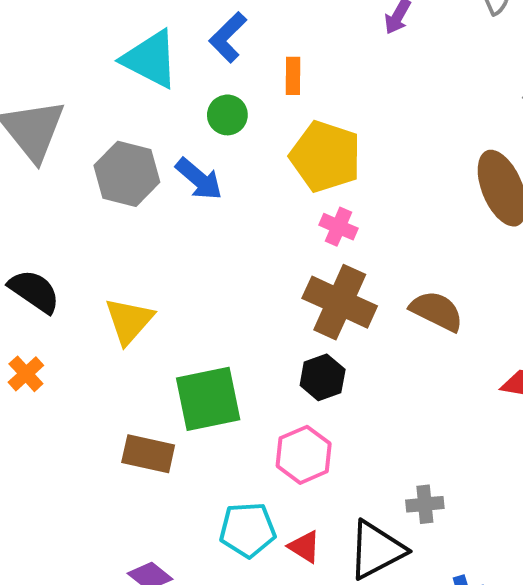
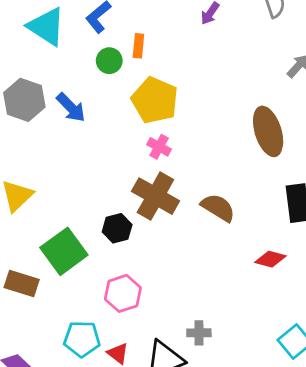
green circle: (227, 115) -> (109, 61), moved
black hexagon: (323, 377) -> (117, 228), moved
green square: (208, 399) -> (64, 251), turned -30

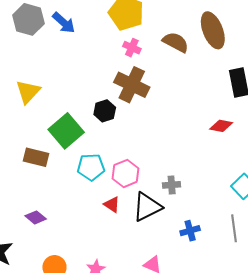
brown semicircle: (218, 208) -> (176, 42), moved
pink hexagon: (123, 293) -> (126, 173), moved
cyan pentagon: (82, 339) -> (91, 167), moved

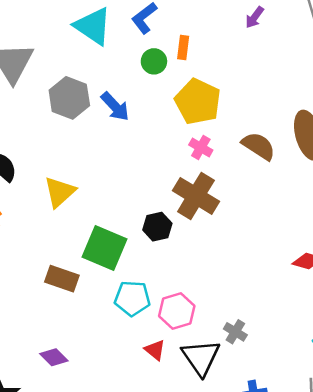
green square: (66, 131) -> (104, 248), turned -32
gray cross: (172, 185) -> (235, 332), turned 30
black triangle: (147, 207) -> (201, 357), turned -44

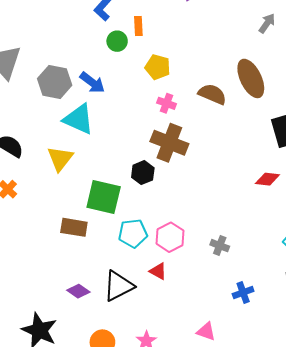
cyan triangle: (93, 26) -> (79, 119), moved
yellow pentagon: (198, 102) -> (158, 67), size x0.7
black triangle: (201, 357) -> (118, 286), moved, turned 48

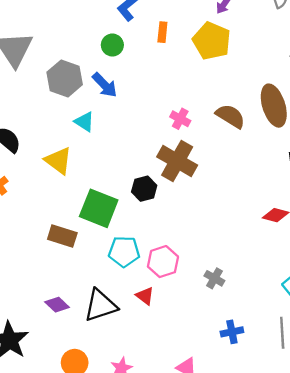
green circle: (117, 41) -> (112, 45), moved
yellow pentagon: (158, 67) -> (212, 41), moved, size x1.4
cyan triangle: (79, 119) -> (84, 122), size x0.6
yellow triangle: (60, 159) -> (58, 161), turned -40

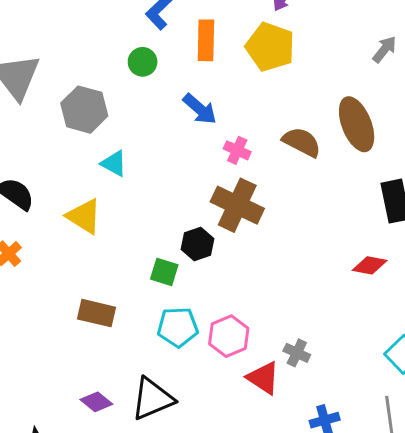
orange rectangle: (162, 32) -> (206, 40), size x1.5
blue arrow: (105, 85) -> (200, 109), moved
green square: (99, 208) -> (164, 272), moved, size x0.6
red triangle: (145, 296) -> (263, 378), moved, size x1.4

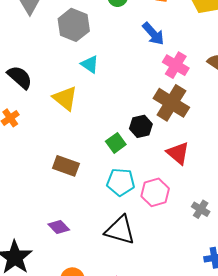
pink cross: (237, 150) -> (176, 65), size x1.4
green square: (164, 272) -> (116, 143), turned 30
red triangle: (263, 378) -> (178, 153), moved
black triangle: (152, 399) -> (120, 230), moved, turned 32

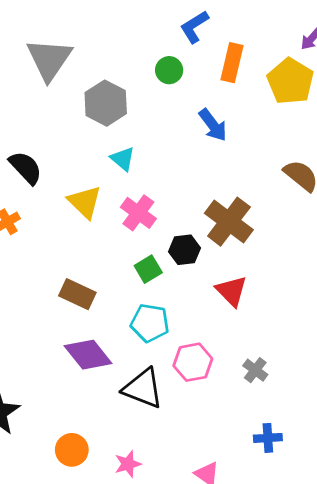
pink cross: (176, 65) -> (138, 213), moved
pink hexagon: (155, 192) -> (193, 362), moved
purple diamond: (59, 227) -> (88, 355), moved, size x1.6

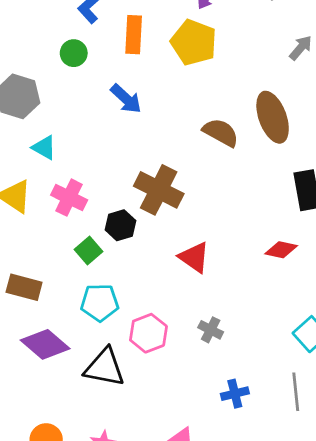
red triangle: (231, 291) -> (194, 257), moved

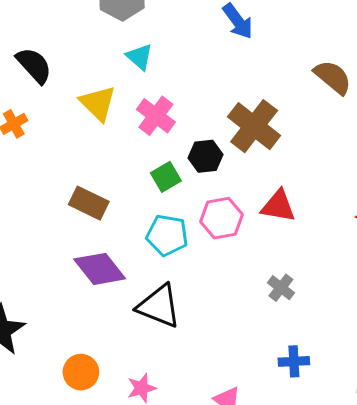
red triangle: (194, 257) -> (278, 206), turned -36
pink hexagon: (148, 333) -> (222, 218), moved

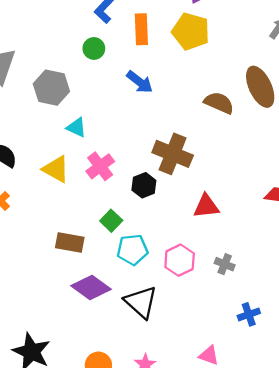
pink cross: (156, 116) -> (100, 166), turned 32
green square: (166, 177) -> (111, 221), moved
pink hexagon: (222, 218) -> (180, 260), moved
black triangle: (159, 306) -> (141, 302), turned 36

